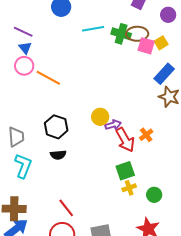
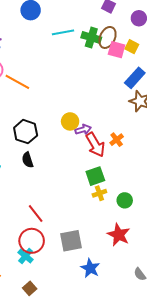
brown ellipse: (137, 34) -> (107, 37), turned -65
yellow square: (161, 43) -> (132, 47), turned -32
black semicircle: (58, 155) -> (28, 160), turned 77

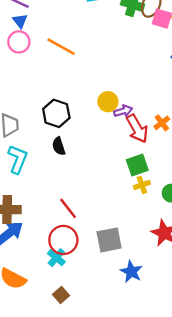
orange line: (17, 82) -> (61, 47), moved

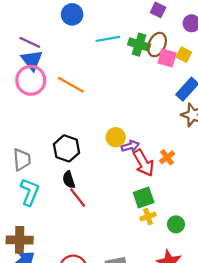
blue triangle: (20, 21) -> (32, 60), size x1.5
pink circle: (19, 42) -> (31, 80), size x1.4
red line: (68, 208) -> (78, 198), moved

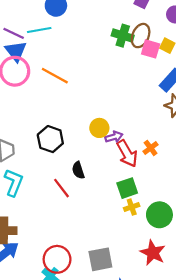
cyan line: (108, 39) -> (39, 30), moved
black semicircle: (69, 180) -> (78, 170), moved
green circle: (176, 224) -> (159, 215), size x1.5

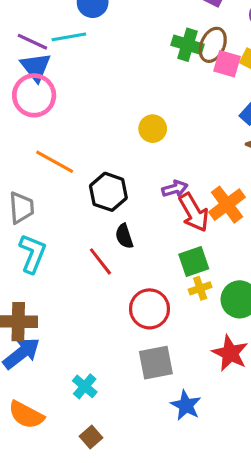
orange line: (55, 76) -> (55, 162), moved
yellow circle: (99, 128) -> (153, 129), moved
black hexagon: (50, 139) -> (108, 192), moved
orange cross: (151, 148) -> (227, 205), size x1.6
red circle: (57, 259) -> (150, 309), moved

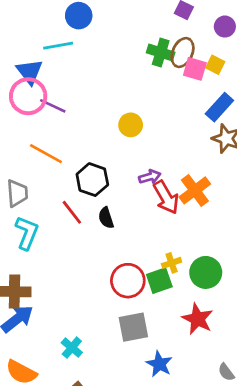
purple line: (32, 42) -> (53, 106), moved
red line: (100, 261) -> (72, 212), moved
green square: (194, 261) -> (159, 281), moved

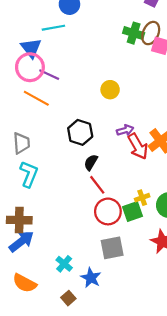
orange line: (46, 154) -> (36, 98), moved
red line: (72, 212) -> (97, 185), moved
black semicircle: (106, 218) -> (91, 162), turned 49
blue star: (159, 364) -> (91, 278), moved

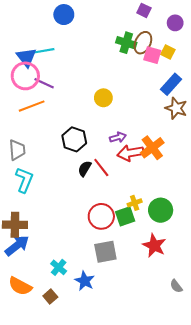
cyan line: (53, 28) -> (43, 51), moved
orange line: (36, 98) -> (32, 106), turned -50
red arrow: (138, 146) -> (130, 153), turned 110
red line: (97, 185) -> (101, 167), moved
brown square: (68, 298) -> (50, 296), moved

